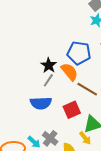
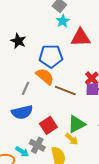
black star: (49, 65) -> (18, 41), moved
red square: (72, 110) -> (48, 125), moved

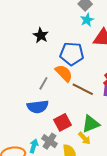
cyan arrow: (22, 152) -> (34, 146), turned -112

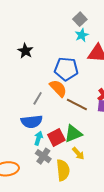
black star: (41, 35) -> (25, 51), moved
green triangle: (91, 124) -> (73, 134), moved
cyan arrow: (34, 146) -> (38, 138), moved

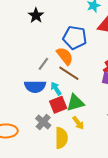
brown line: (77, 104) -> (69, 73), moved
cyan arrow: (38, 138) -> (56, 89), moved, turned -56

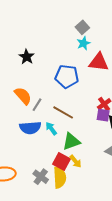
orange semicircle: (65, 56) -> (23, 96), moved
red square: (58, 105) -> (62, 161), moved, turned -36
gray cross: (43, 122) -> (41, 177), moved

